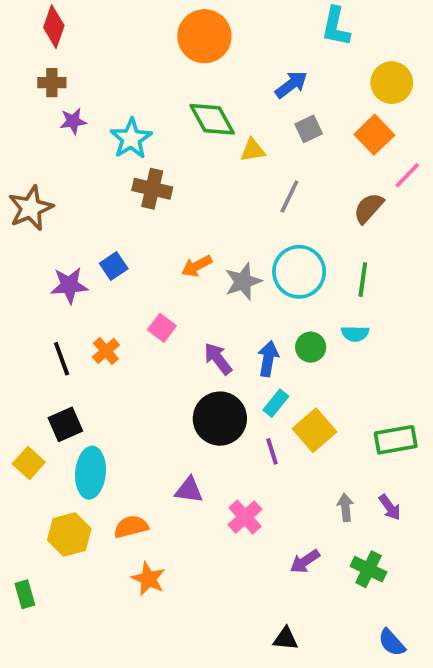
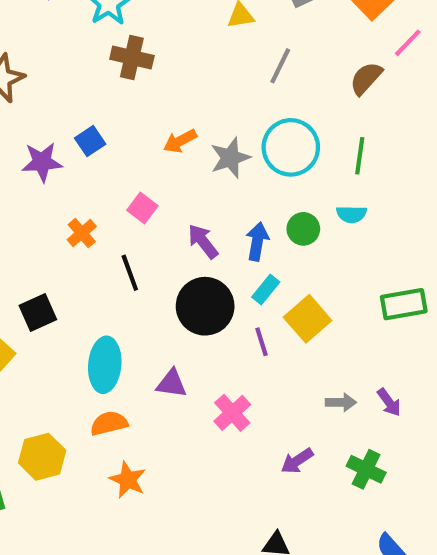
black line: (62, 359) -> (130, 273), moved
green rectangle: (396, 440) -> (404, 304), moved
cyan ellipse: (91, 473) -> (105, 365), moved
gray arrow: (345, 507) -> (341, 402), turned 96
yellow hexagon: (69, 534) -> (42, 457), moved

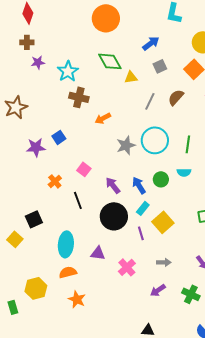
brown semicircle: (366, 78) -> (176, 97), moved
orange arrow: (180, 141) -> (103, 118), moved
blue arrow: (257, 241) -> (139, 185), turned -42
gray arrow: (341, 402) -> (164, 262), moved

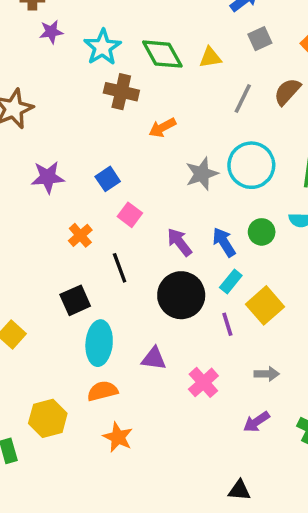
green diamond: (110, 61) -> (162, 54), moved
blue square: (59, 137) -> (108, 179), moved
black square: (34, 219) -> (75, 300), moved

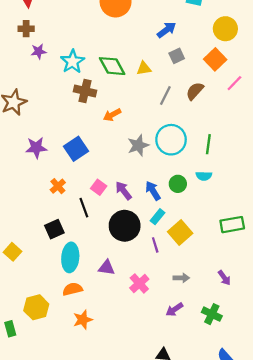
blue square: (108, 179) -> (76, 149), size x1.5
pink square: (130, 215) -> (99, 187), moved
orange star: (118, 437) -> (83, 320), turned 30

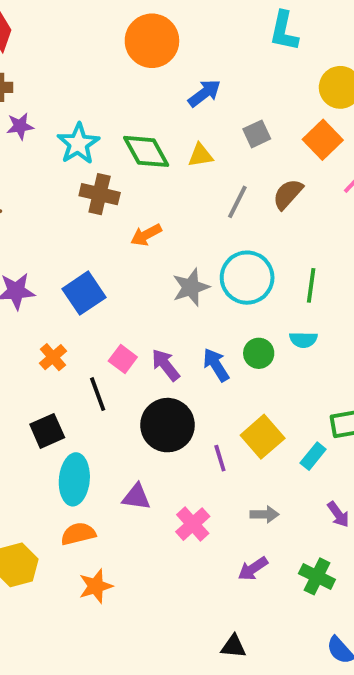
blue arrow: (167, 30) -> (204, 93), moved
cyan rectangle: (157, 217) -> (313, 456), moved

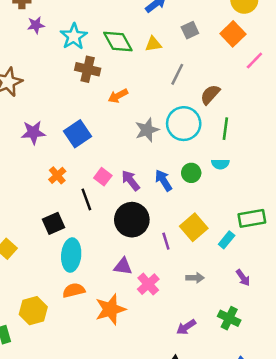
brown semicircle: (288, 194) -> (210, 95), moved
purple triangle: (136, 497) -> (123, 266), moved
purple arrow: (253, 569) -> (186, 327), moved
orange star: (96, 586) -> (110, 309), moved, size x1.4

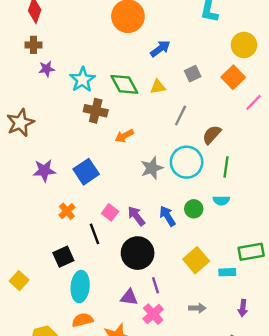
cyan rectangle: (227, 240) -> (227, 272), turned 49
purple line: (166, 241) -> (155, 285), moved
purple arrow: (243, 278) -> (243, 308), turned 42

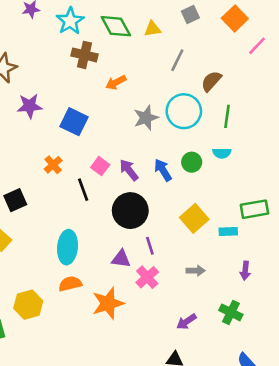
purple star: (44, 171) -> (30, 106), moved
blue square: (86, 172) -> (74, 122), turned -30
black square: (63, 257) -> (15, 200), moved

